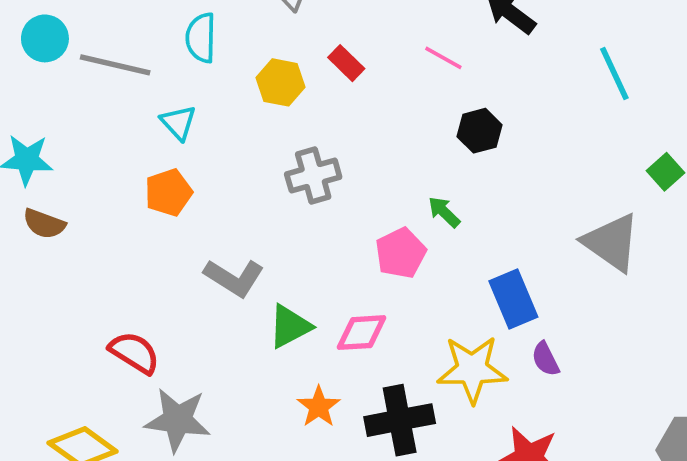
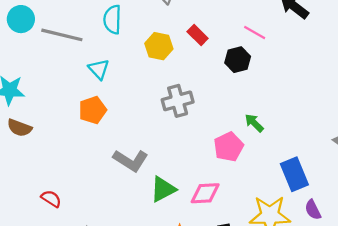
black hexagon: (479, 131) -> (238, 60), moved
red semicircle: (134, 353) -> (51, 199), moved, size x0.7

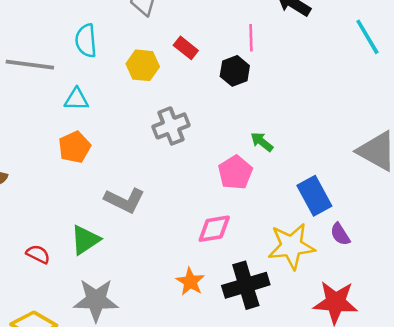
pink line: (255, 32) -> (251, 38), turned 65
cyan triangle: (99, 69) -> (76, 99), turned -40
green triangle: (163, 189) -> (85, 240), moved

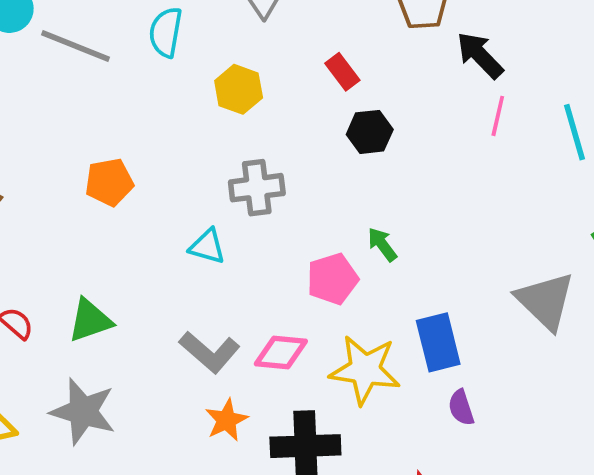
pink line: (251, 38) -> (498, 116), moved
red rectangle: (186, 48) -> (342, 72), moved
cyan triangle: (76, 99) -> (207, 247), moved
gray L-shape: (124, 200) -> (210, 352), moved
yellow star: (291, 246) -> (365, 370), moved

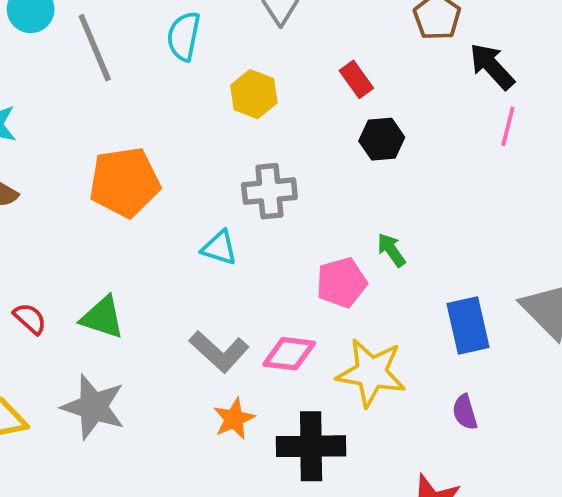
gray line: (76, 46) -> (95, 48), turned 44
orange pentagon: (109, 182) -> (125, 182), size x1.5
green triangle: (90, 320) -> (102, 318), turned 36
blue rectangle: (438, 342) -> (468, 326), moved

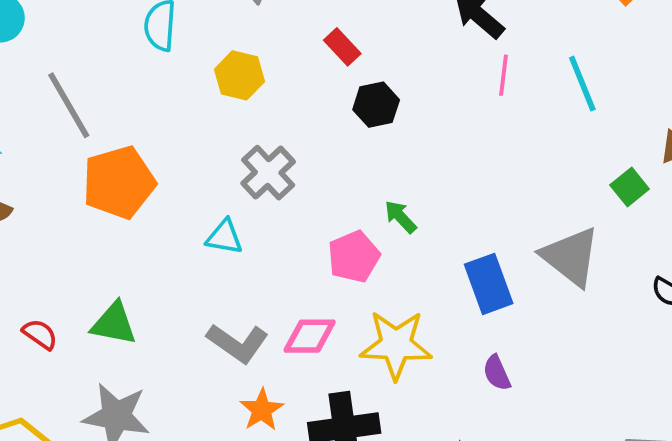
gray line: (95, 48) -> (69, 105), moved
gray cross: (269, 191) -> (268, 173), turned -30

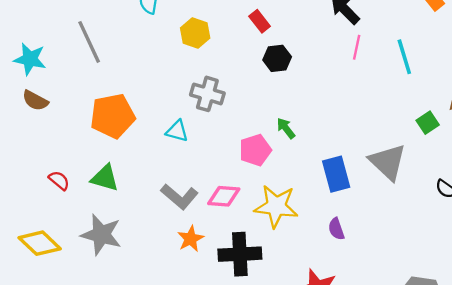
gray cross: (268, 173) -> (207, 94), turned -36
orange pentagon: (119, 182) -> (113, 116), moved

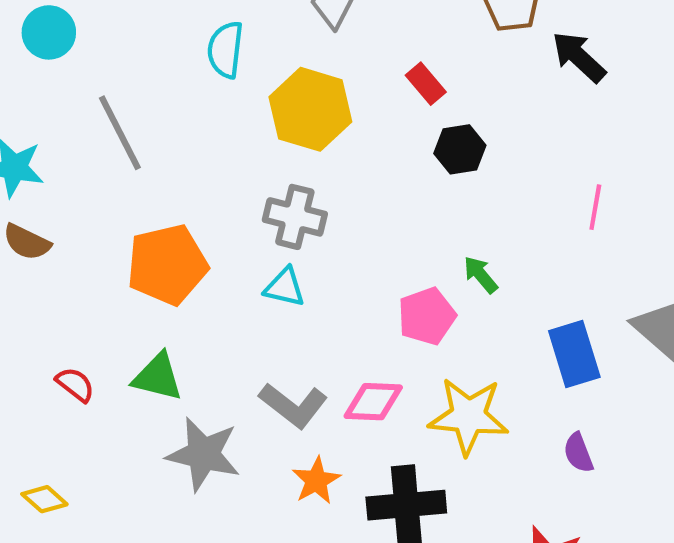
yellow hexagon: (195, 33) -> (310, 109), size x1.5
pink line: (357, 47) -> (595, 207), moved
gray cross: (207, 94) -> (295, 217), moved
gray star: (101, 235) -> (203, 454), moved
yellow diamond: (40, 243) -> (44, 499), size x0.6

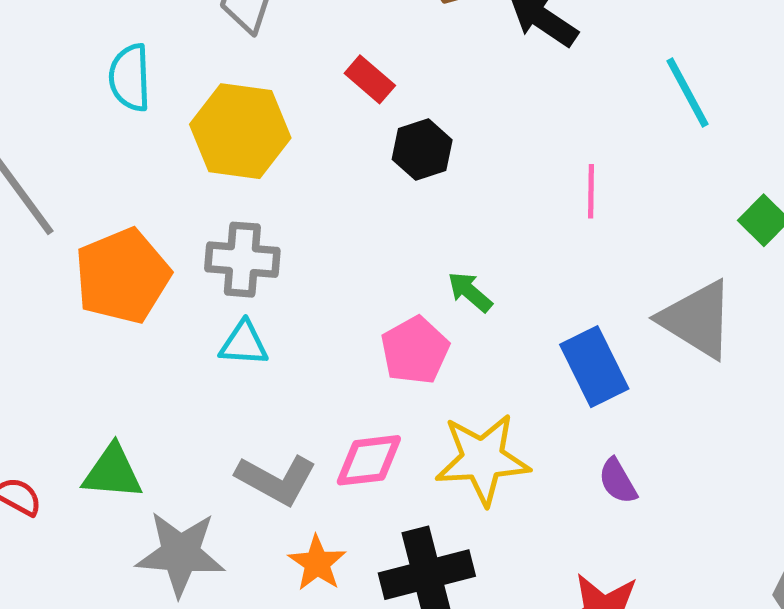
orange pentagon: (167, 265) -> (122, 276), moved

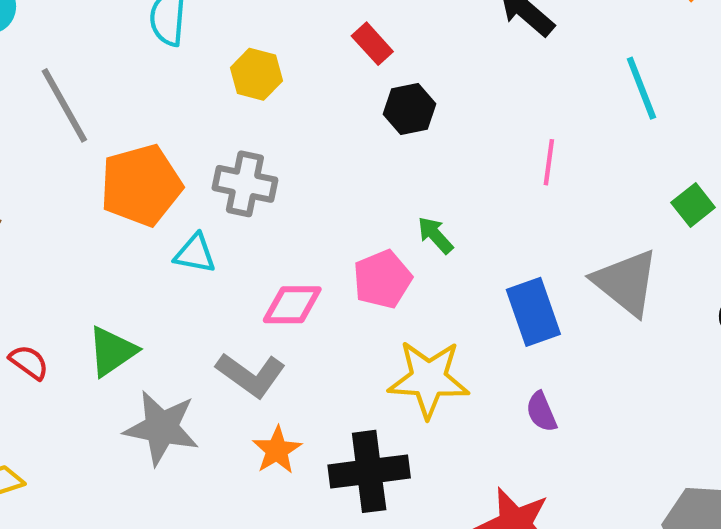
yellow hexagon: (240, 131) -> (256, 74), size x0.6
cyan triangle: (244, 344) -> (195, 254), moved
pink diamond: (369, 460) -> (292, 305), moved
green triangle: (112, 472) -> (112, 351), turned -46

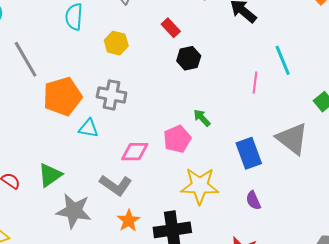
cyan line: (641, 88) -> (283, 60), moved

